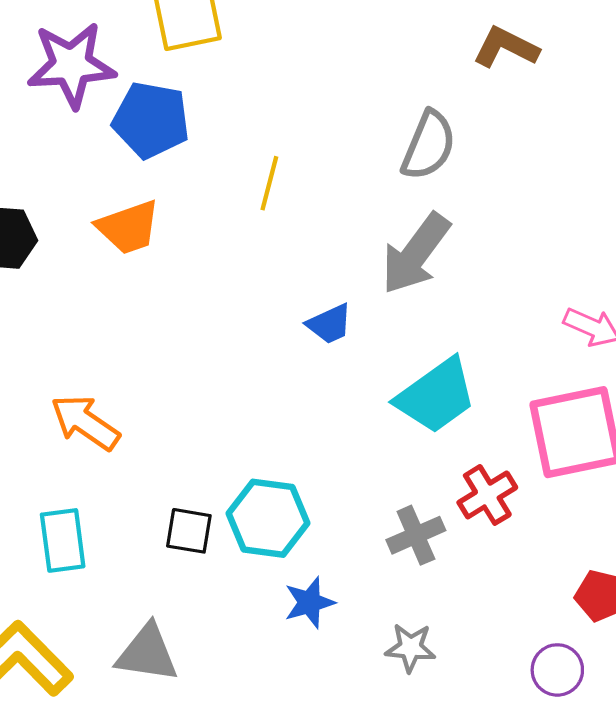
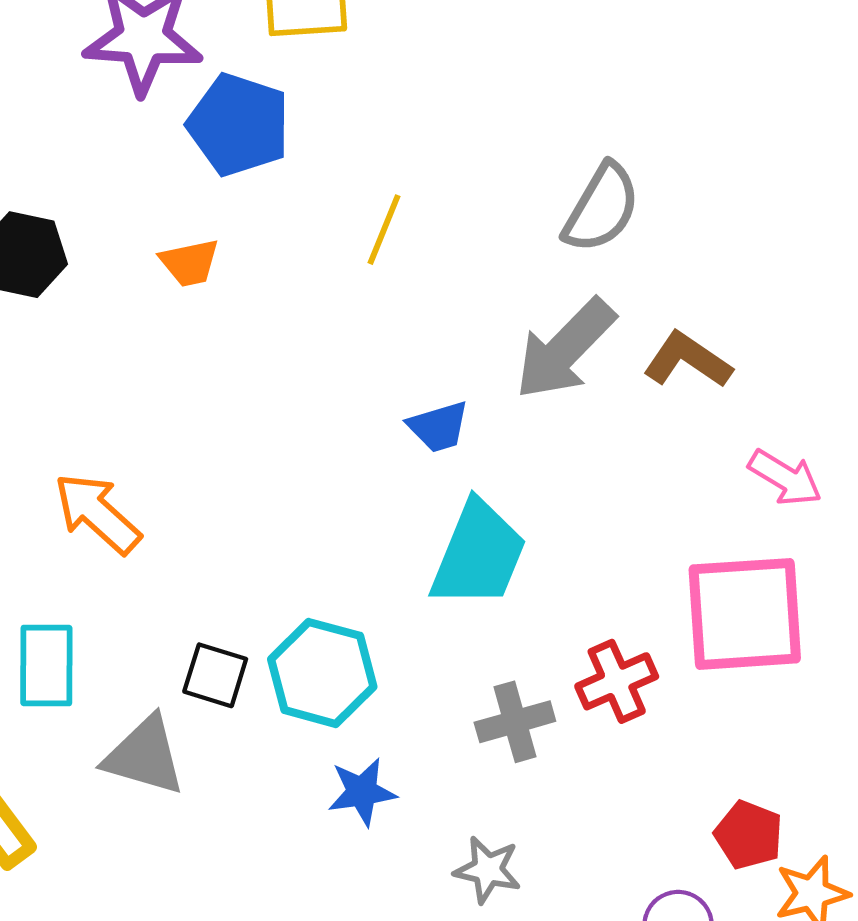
brown L-shape: (506, 47) -> (688, 360), moved
orange trapezoid: (128, 227) -> (190, 263), size x0.7
cyan trapezoid: (436, 396) -> (478, 554), moved, turned -40
gray triangle: (147, 653) -> (145, 756), moved

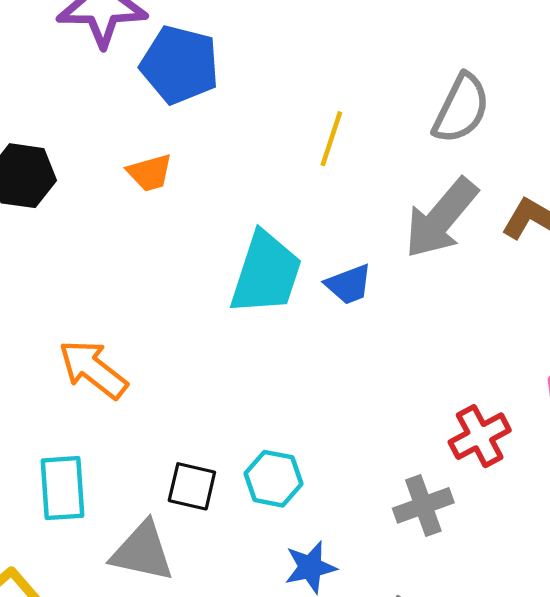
yellow line: (384, 230) -> (331, 139), moved
cyan trapezoid: (478, 554) -> (266, 273), moved
cyan hexagon: (322, 673) -> (273, 479), size x0.7
red cross: (617, 681) -> (480, 436), moved

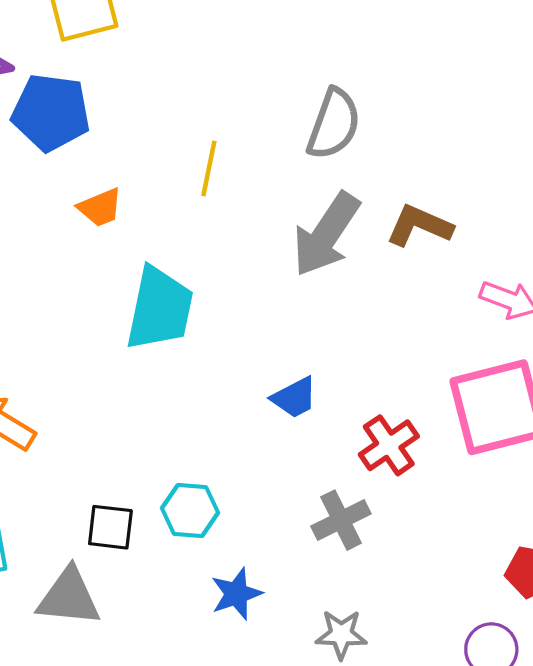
orange trapezoid: (150, 173) -> (100, 208), moved
blue trapezoid: (349, 284) -> (294, 398), moved

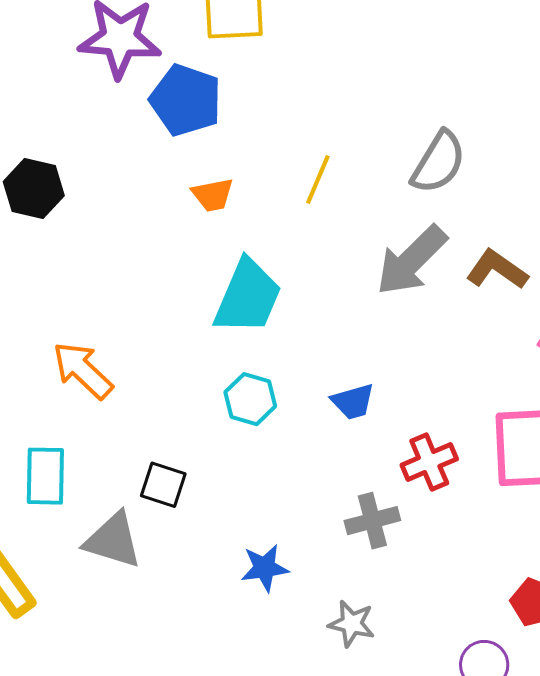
cyan hexagon: (190, 510) -> (250, 399), moved

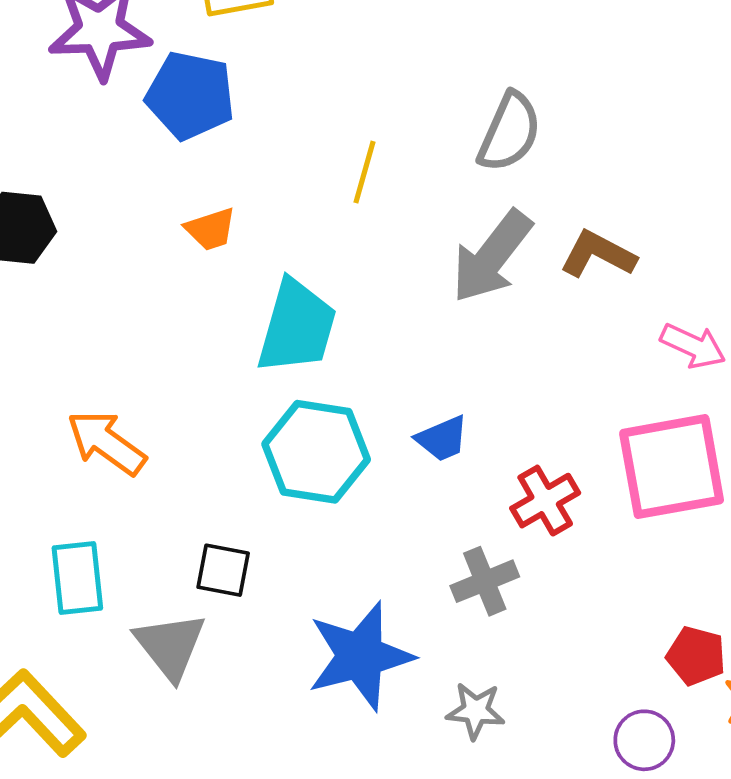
orange trapezoid: (213, 195) -> (211, 229), moved
cyan hexagon: (250, 399) -> (316, 452), size x1.6
gray triangle: (113, 540) -> (170, 646), turned 42
blue star: (265, 568) -> (360, 656), size x1.8

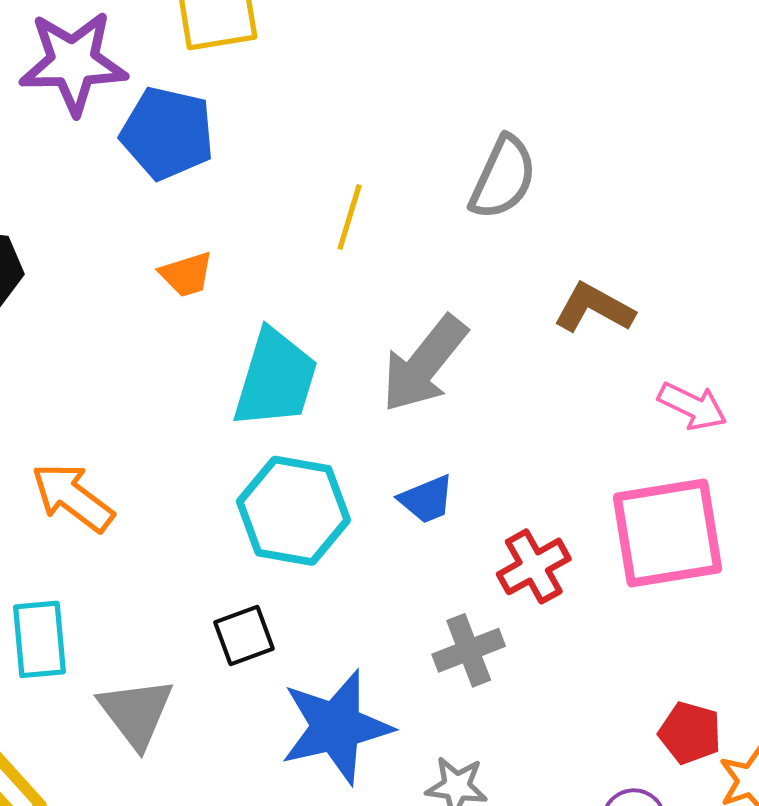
gray arrow: (492, 257) -> (424, 364), moved
black square: (223, 570) -> (244, 635), moved, turned -32

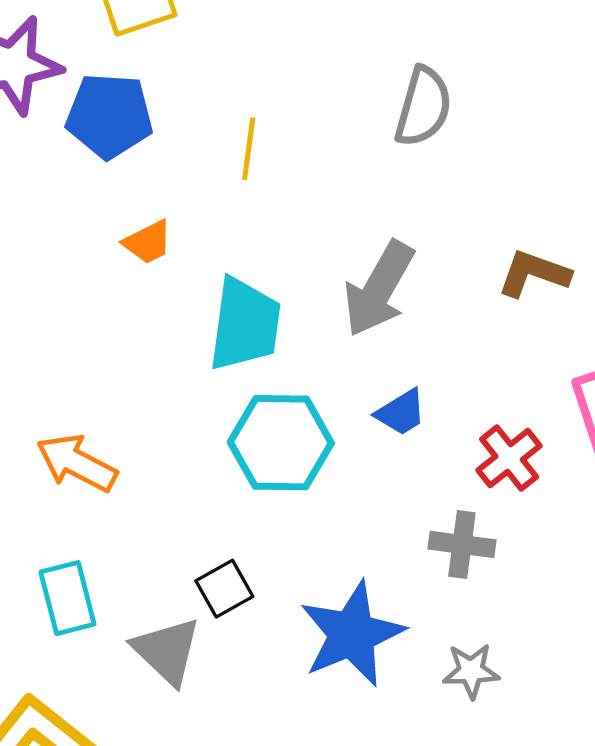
yellow line: (350, 217) -> (249, 149), moved
brown L-shape: (594, 308) -> (534, 274), moved
black square: (244, 635) -> (224, 589), moved
gray cross: (469, 650) -> (462, 544), turned 38

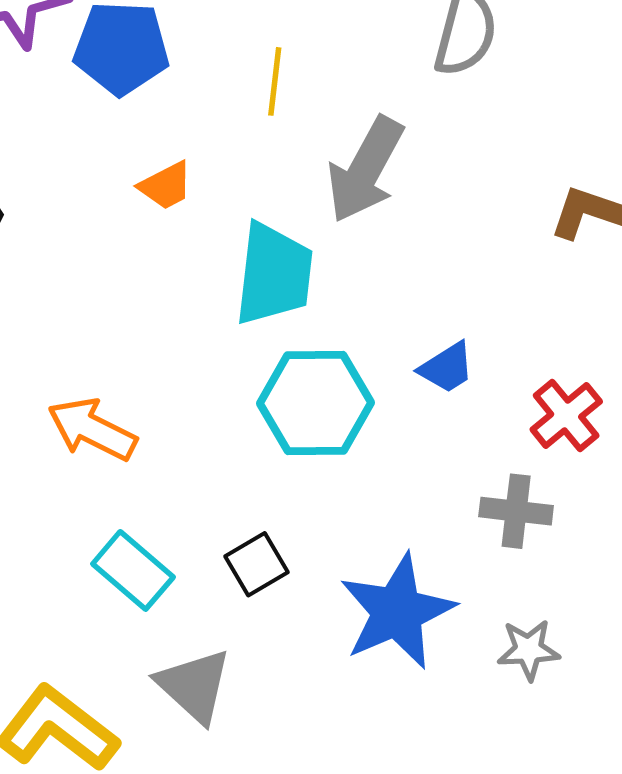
gray arrow: (379, 289) -> (365, 170), moved
cyan rectangle: (67, 598) -> (133, 570), moved, turned -34
gray triangle: (167, 651) -> (194, 686), moved

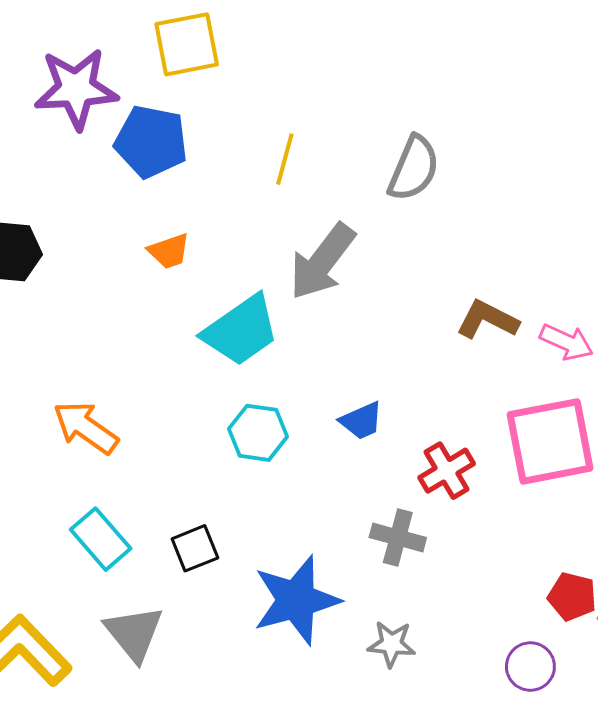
yellow line: (275, 81) -> (285, 159), moved
cyan trapezoid: (274, 274) -> (241, 330), turned 40
cyan hexagon: (316, 403) -> (258, 433), size x0.7

